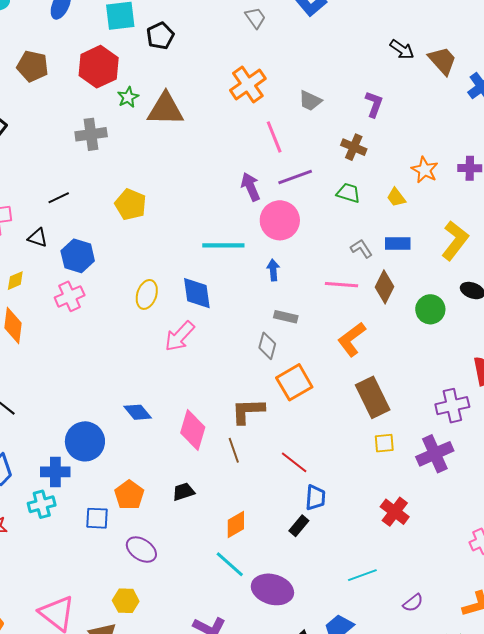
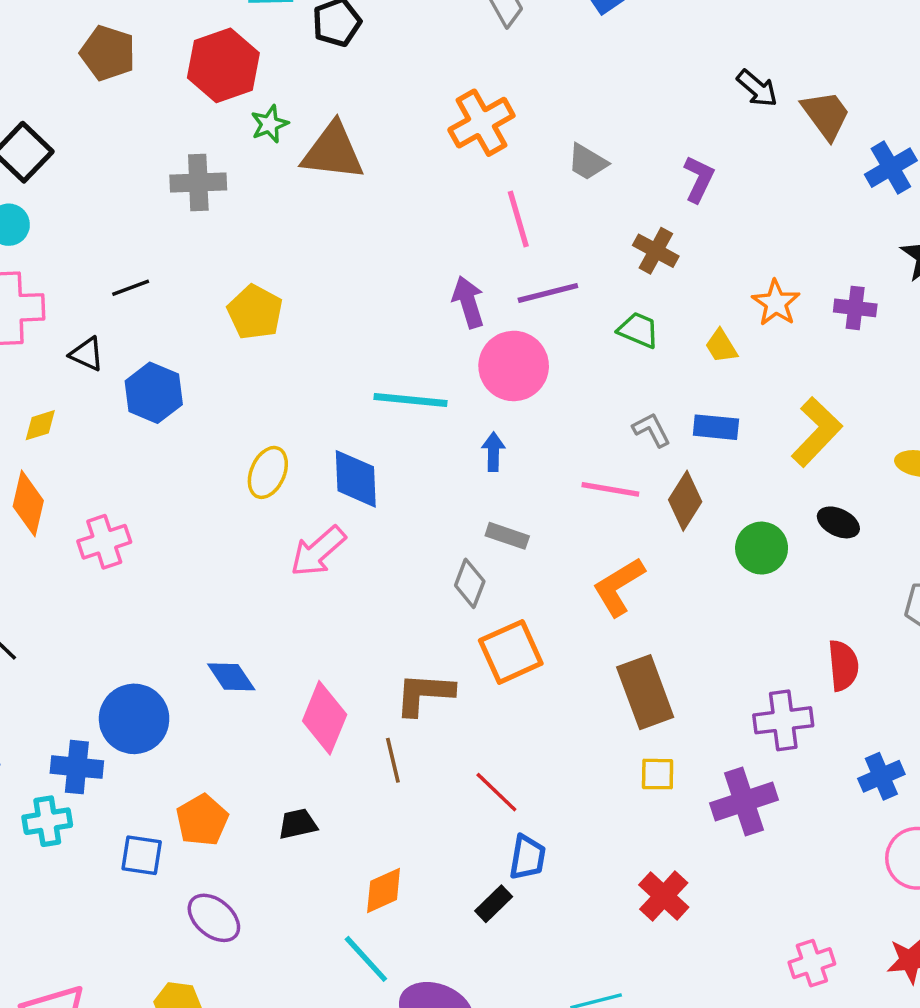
pink cross: (70, 296) -> (104, 542), moved

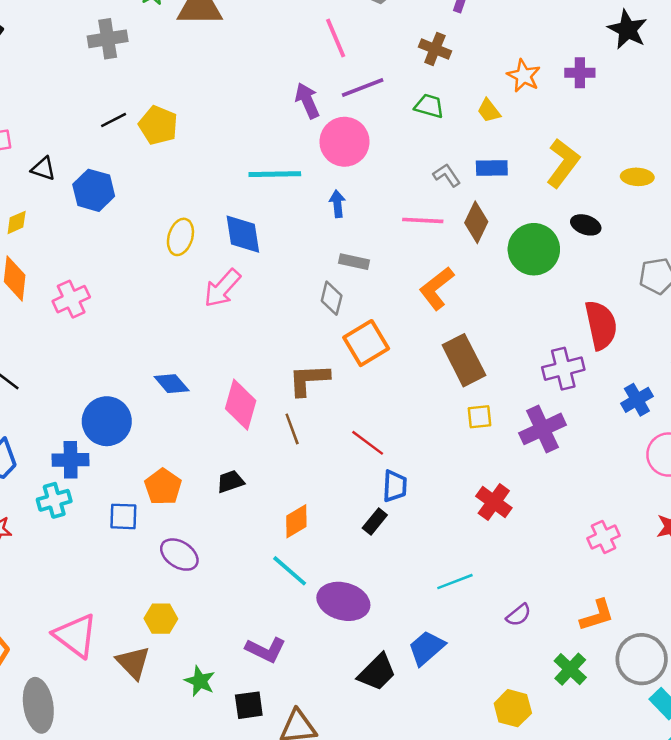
black line: (131, 288) -> (114, 120), moved
green circle: (762, 548) -> (534, 249), size x1.4
red semicircle: (843, 665) -> (601, 325), size x1.4

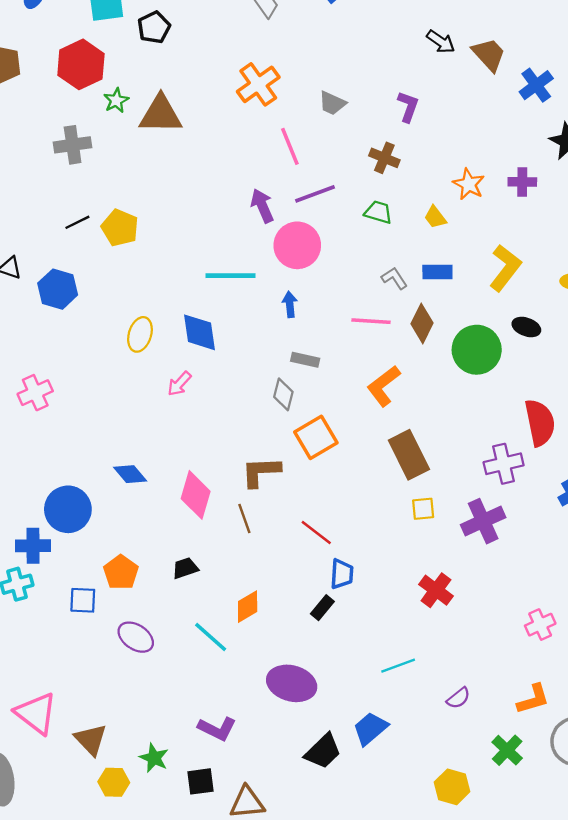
pink arrow: (222, 288) -> (179, 384), size x0.7
cyan line: (290, 571) -> (211, 637), moved
yellow hexagon: (161, 619) -> (114, 782), moved

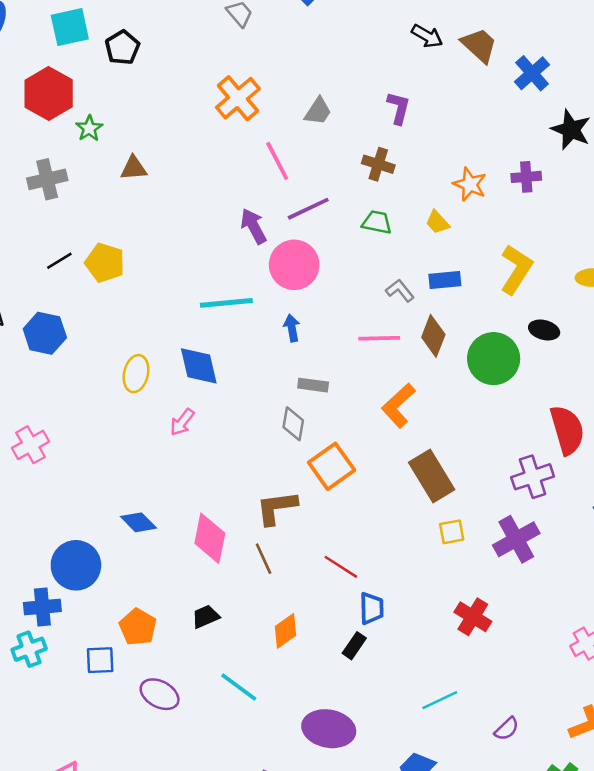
gray trapezoid: (332, 103) -> (318, 111), turned -76
brown triangle: (161, 114) -> (134, 168), moved, size x0.6
orange diamond: (248, 607) -> (286, 631), moved

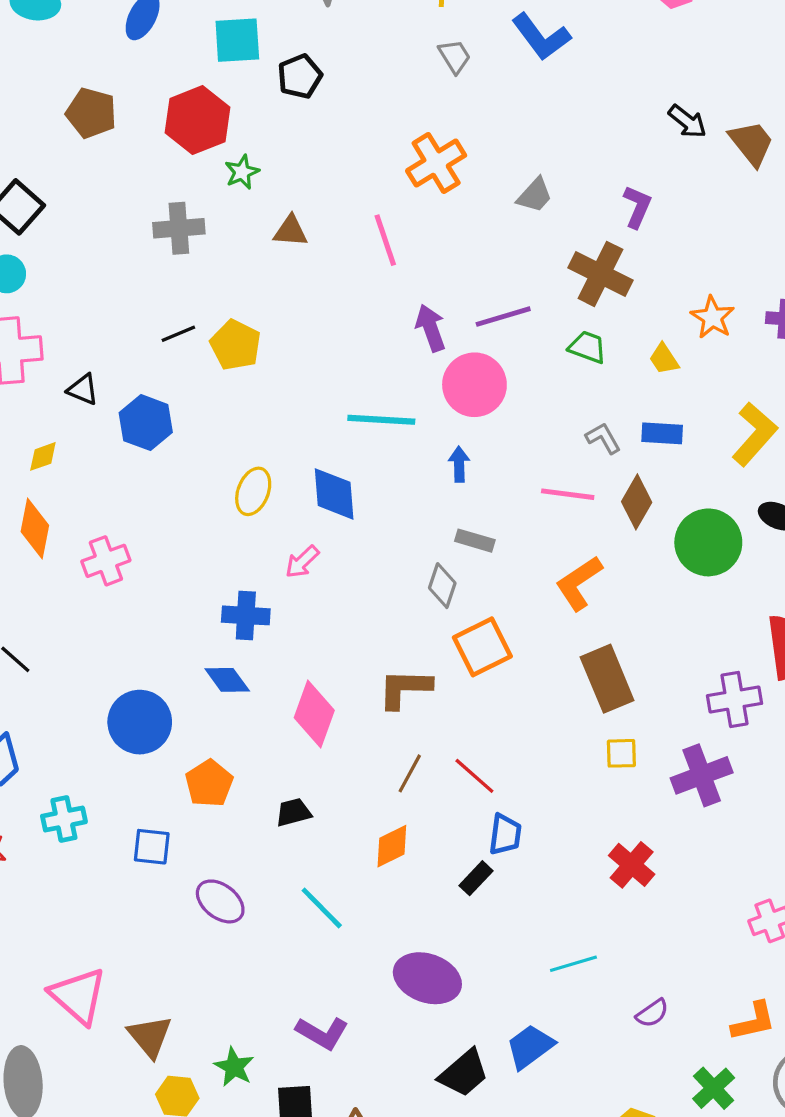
pink line: (277, 161) -> (385, 240), moved
brown cross: (378, 164) -> (601, 274), size x1.5
brown line: (264, 559) -> (410, 773), moved, turned 44
blue cross: (42, 607) -> (246, 615), moved
orange pentagon: (138, 627) -> (209, 783), moved

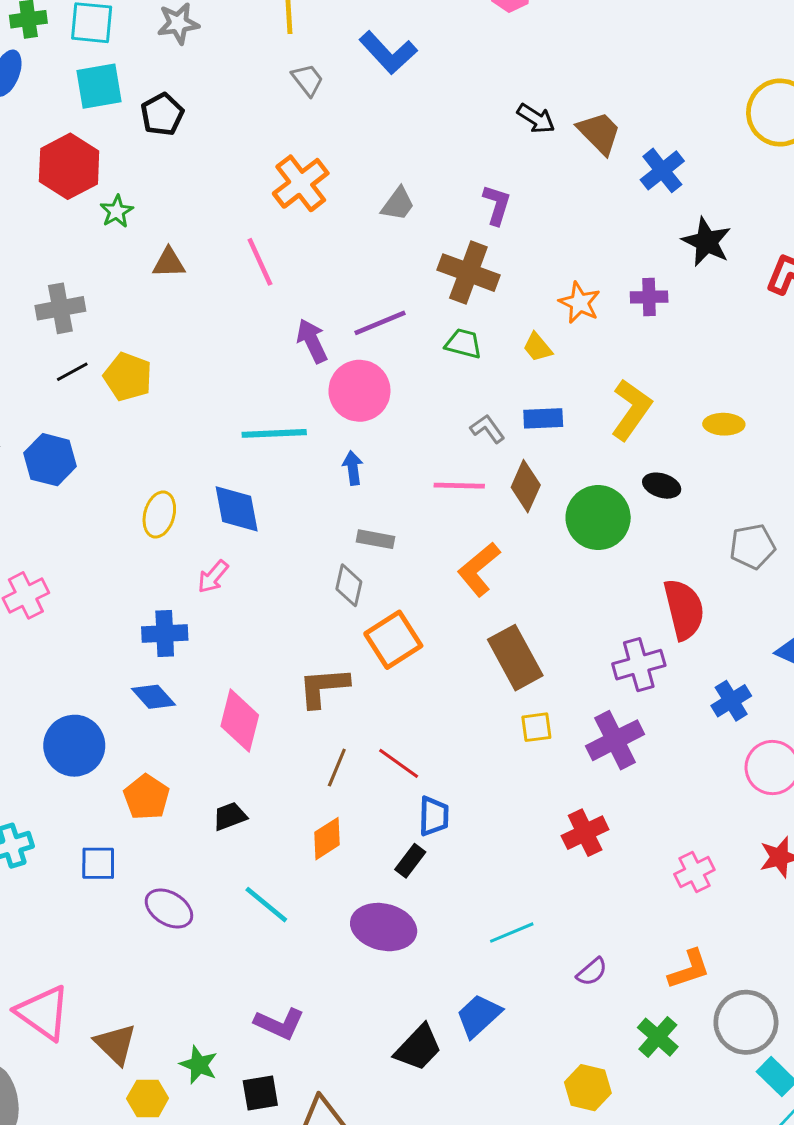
gray cross: (179, 228) -> (60, 308), moved
red cross: (632, 865) -> (585, 833), moved, turned 30
purple ellipse: (427, 978) -> (384, 927), moved

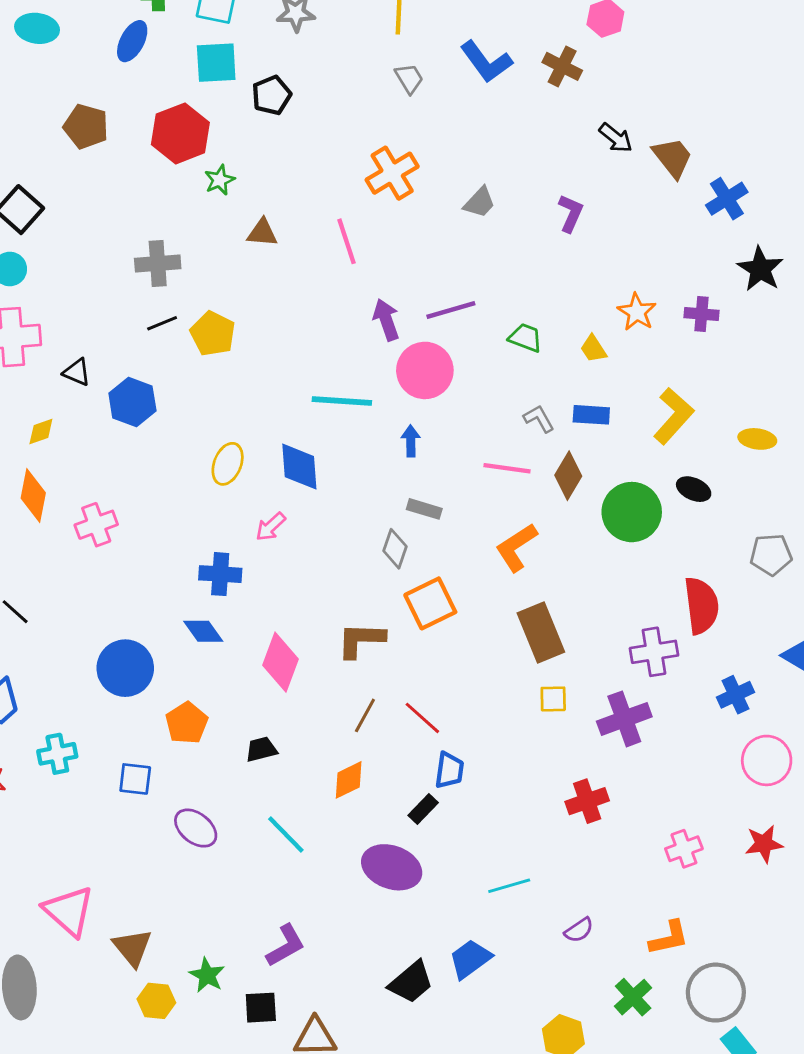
brown cross: (468, 273) -> (562, 66), moved, size x0.7
purple L-shape: (279, 1024) -> (286, 946), turned -60

